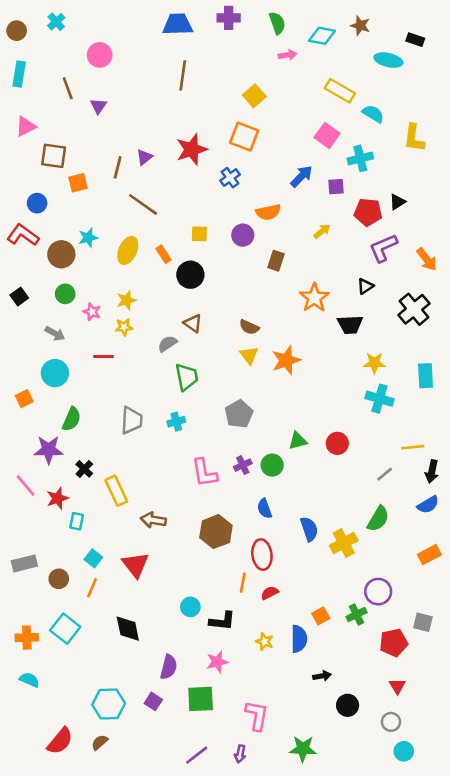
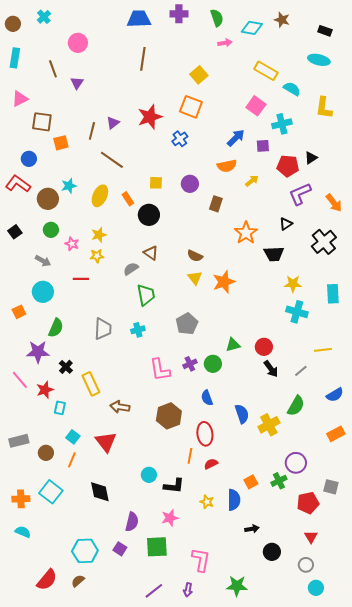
cyan ellipse: (388, 60) -> (319, 60), moved
orange semicircle: (268, 212) -> (227, 166), moved
black arrow: (432, 471) -> (271, 369), moved, turned -48

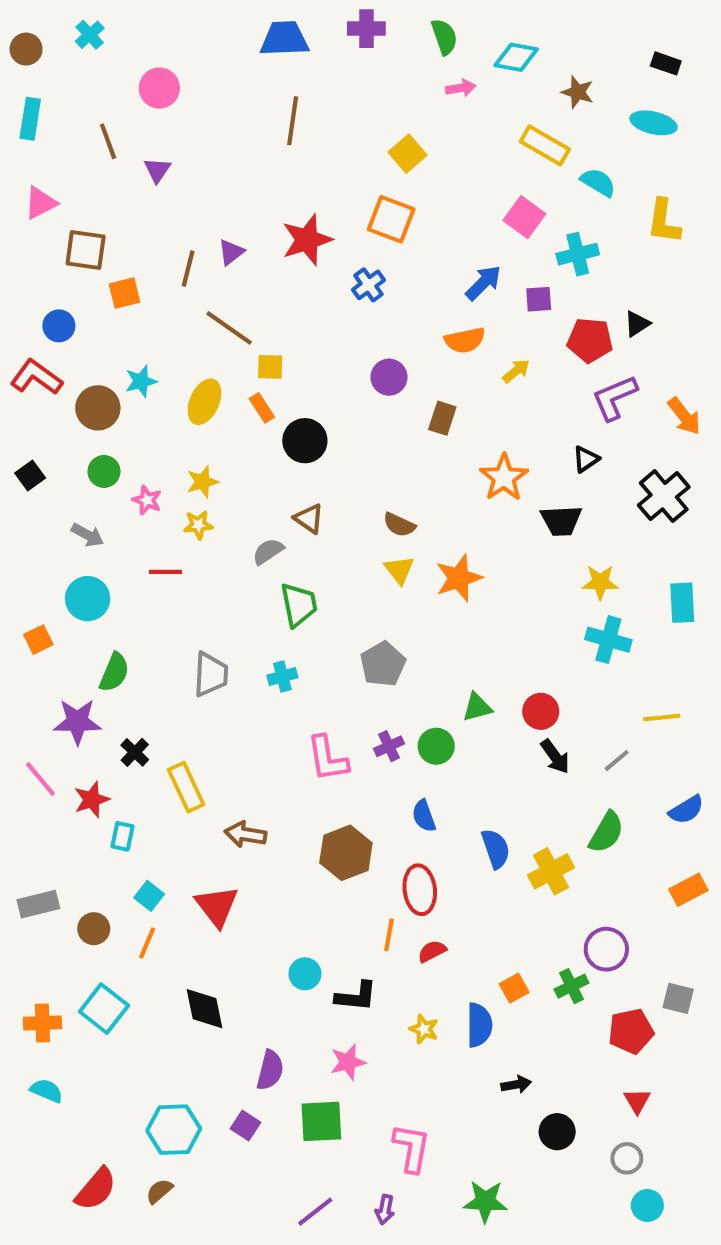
brown star: (282, 20) -> (578, 92), moved
yellow square: (156, 183) -> (270, 367), moved

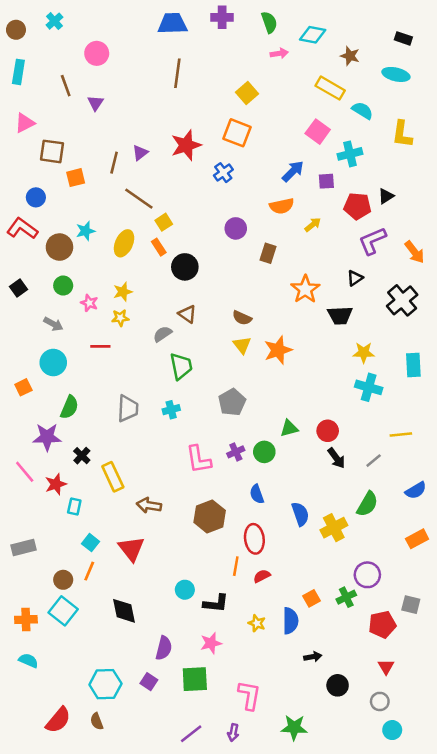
yellow square: (270, 367) -> (164, 222), turned -35
brown circle: (94, 929) -> (63, 580), moved
brown semicircle: (159, 1191) -> (97, 721), turned -70

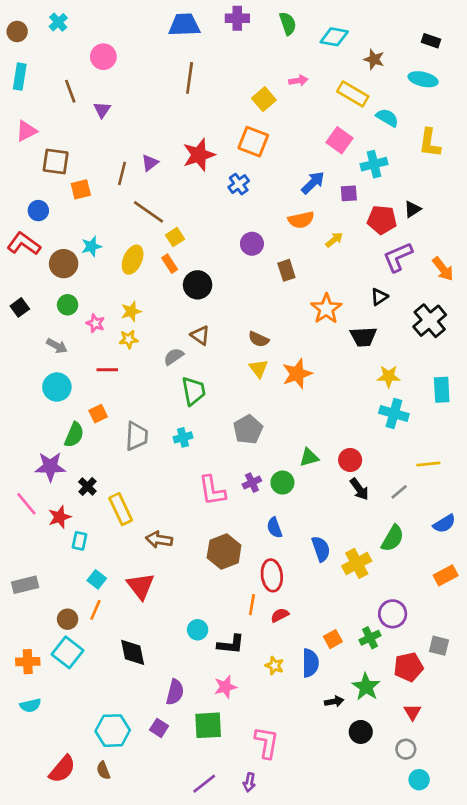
pink arrow: (279, 53) -> (298, 81), moved
brown rectangle: (268, 253) -> (286, 270), turned -36
orange square: (23, 387) -> (98, 414), moved
cyan semicircle: (28, 660) -> (30, 705), turned 144
green star: (294, 728) -> (366, 687), moved, turned 30

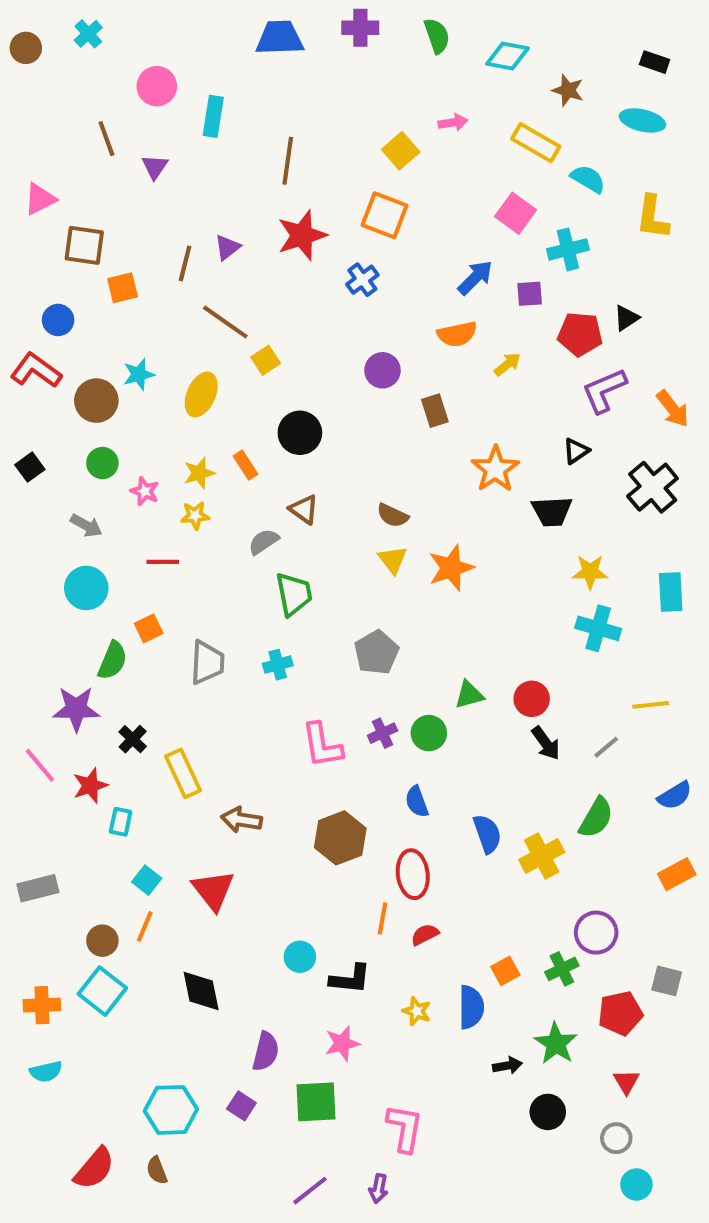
cyan rectangle: (20, 77) -> (213, 116), moved
brown line: (190, 78) -> (288, 161), moved
orange rectangle: (170, 264) -> (245, 465), moved

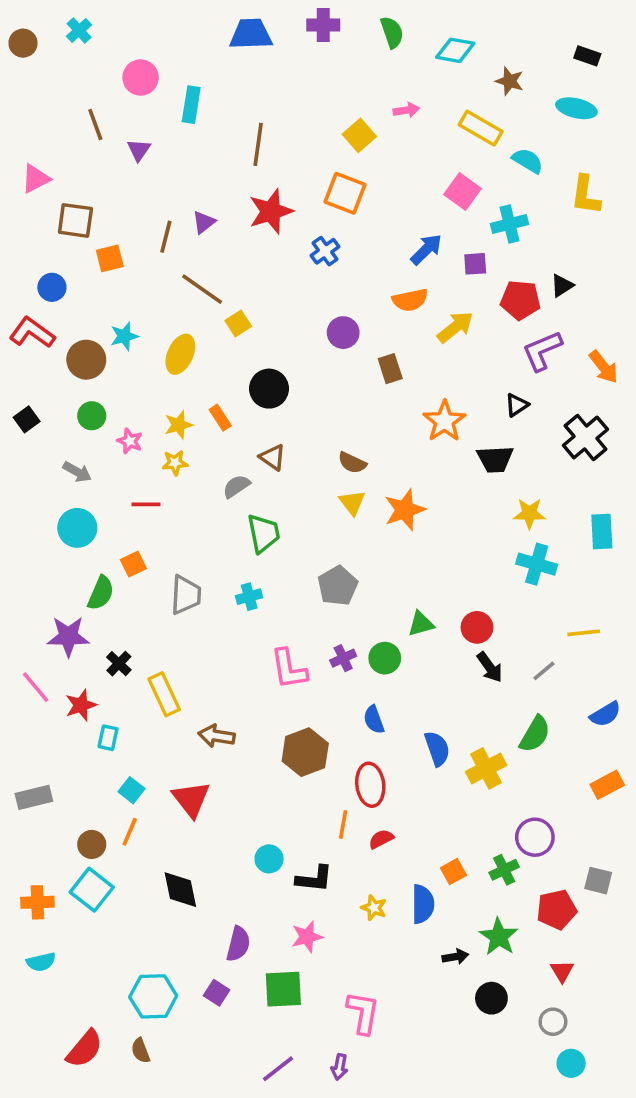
yellow arrow: (507, 364) -> (455, 327), size x1.5

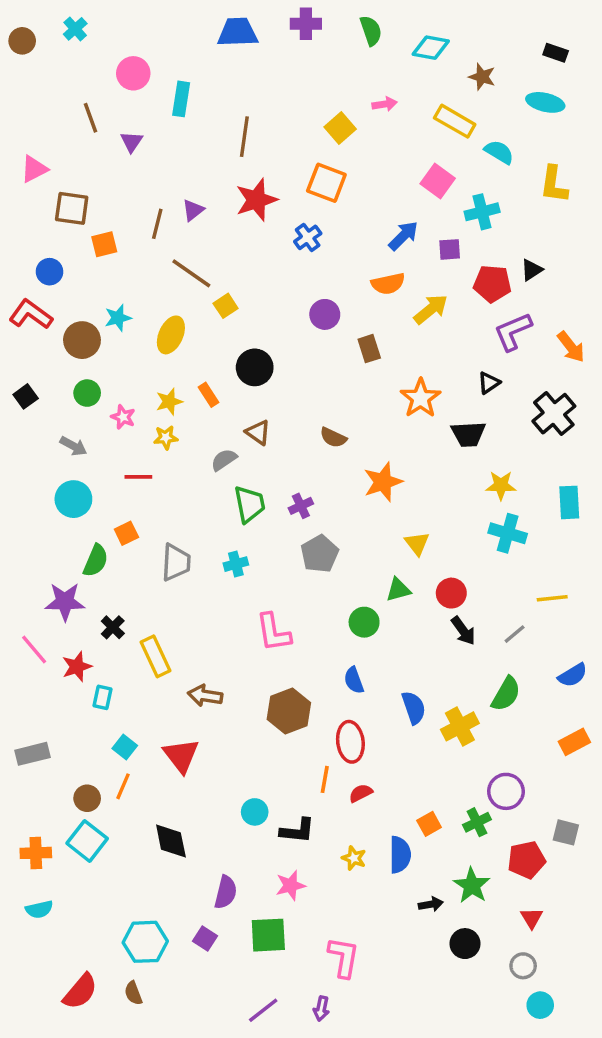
yellow triangle: (352, 503) -> (417, 544), moved
purple cross: (343, 658) -> (301, 506), moved

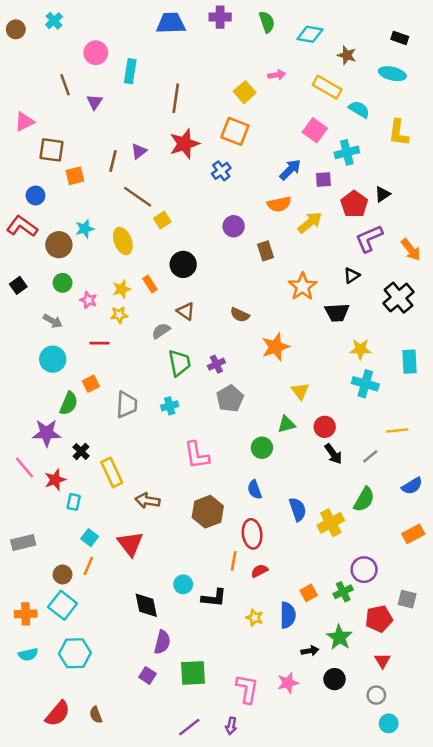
red pentagon: (492, 284) -> (354, 204), turned 30
yellow ellipse: (171, 335) -> (123, 241), turned -45
black diamond: (171, 841) -> (146, 605), moved
pink star: (291, 885) -> (288, 683), moved
cyan hexagon: (145, 942) -> (75, 653), moved

